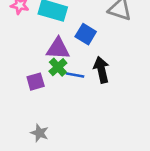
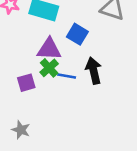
gray star: (40, 133) -> (21, 130), moved

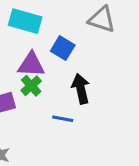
blue line: (67, 76) -> (63, 119), moved

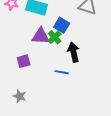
green cross: (31, 86) -> (55, 37), moved

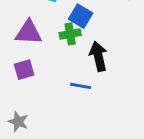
purple triangle: (41, 36) -> (29, 32), moved
green cross: (55, 37) -> (70, 34), turned 32

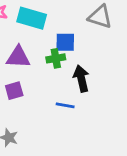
blue square: (81, 16) -> (65, 42), turned -30

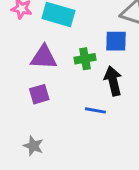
blue square: (65, 42) -> (116, 41), moved

